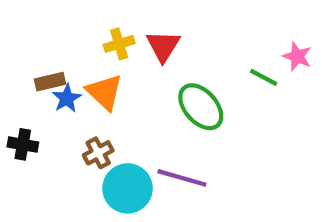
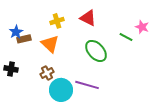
red triangle: (163, 46) -> (88, 18), moved, turned -36
blue star: (67, 98) -> (16, 32), moved

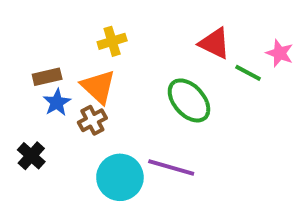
red triangle: (88, 18) -> (215, 43), moved
blue star: (16, 32) -> (57, 102), moved
black cross: (11, 69) -> (31, 156), moved, turned 32
brown cross: (47, 73) -> (92, 120), moved

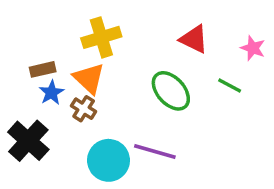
yellow cross: (112, 41) -> (101, 37), size x1.5
green line: (248, 73) -> (230, 86), moved
brown cross: (92, 120) -> (84, 109), turned -30
black cross: (31, 156) -> (28, 141), size x1.6

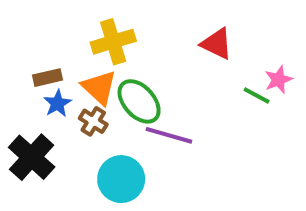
pink star: (253, 48) -> (278, 80), moved, turned 30
green ellipse: (171, 91) -> (139, 101), moved
purple line: (155, 151) -> (169, 135), moved

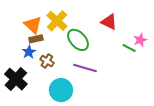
yellow cross: (113, 42) -> (57, 21), turned -30
brown rectangle: (47, 78) -> (36, 39), moved
orange triangle: (99, 88) -> (33, 25), moved
green ellipse: (139, 101) -> (78, 40), moved

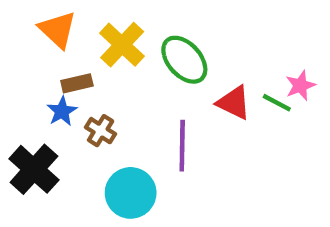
red triangle: (109, 22) -> (234, 103), moved
orange triangle: (33, 25) -> (58, 30), moved
green ellipse: (78, 40) -> (184, 60), moved
purple line: (85, 68) -> (182, 146), turned 75

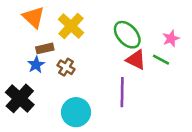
green ellipse: (184, 60) -> (127, 35), moved
pink star: (300, 85) -> (171, 38), moved
brown cross: (101, 131) -> (66, 67), moved
purple line: (182, 146) -> (122, 92), moved

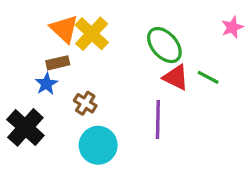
orange triangle: (34, 17) -> (64, 29), moved
pink star: (171, 38) -> (232, 27), moved
brown cross: (66, 67) -> (85, 103), moved

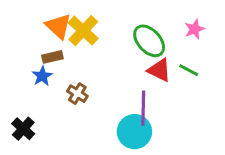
pink star: (232, 27) -> (194, 29), moved
black cross: (25, 127) -> (23, 129), moved, size x0.7
cyan circle: (98, 145) -> (134, 132), moved

